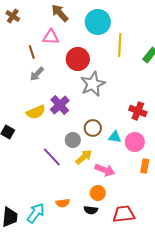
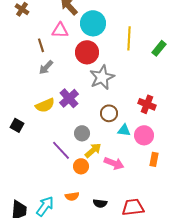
cyan circle: (98, 22) -> (93, 23), moved
brown circle: (93, 128) -> (109, 113), moved
orange circle: (98, 193) -> (81, 166), moved

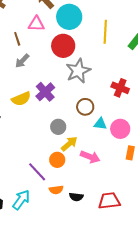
red cross: (147, 104) -> (120, 88), moved
purple line: (61, 150) -> (37, 172), moved
orange semicircle: (72, 196) -> (56, 190), moved

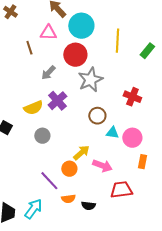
gray arrow: (22, 61) -> (48, 73), moved
gray circle: (58, 127) -> (42, 136), moved
red trapezoid: (109, 201) -> (121, 190), moved

